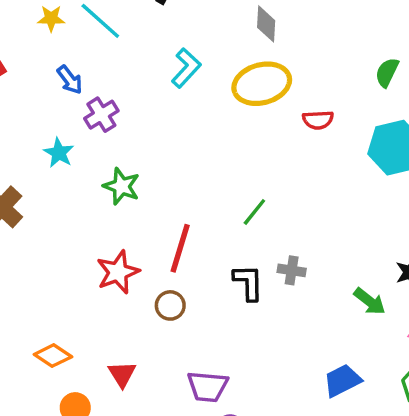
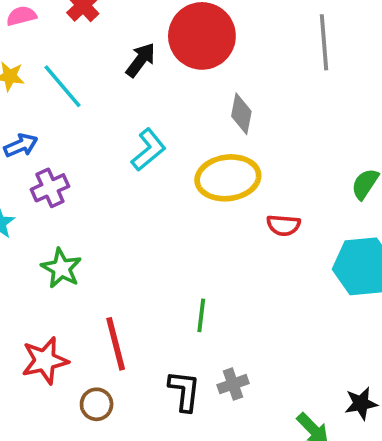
blue arrow: (70, 80) -> (21, 145), turned -84
green line: (254, 212) -> (201, 315), turned -40
red line: (180, 248) -> (116, 344), turned -39
gray cross: (292, 270) -> (233, 384), turned -36

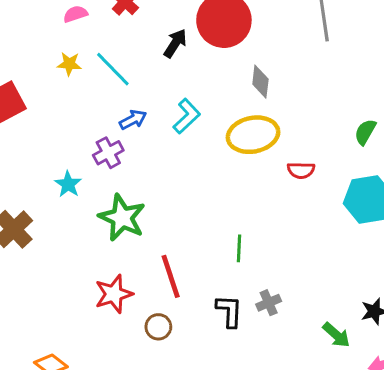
blue arrow: (21, 145) -> (133, 120), moved
green star: (61, 268) -> (122, 218), size x1.4

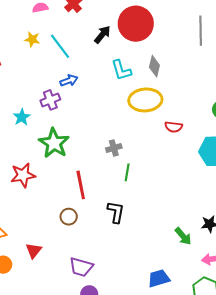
cyan L-shape: (187, 116) -> (121, 70), moved, turned 110
red star: (114, 294) -> (23, 175), moved
gray cross: (269, 303) -> (114, 148), moved

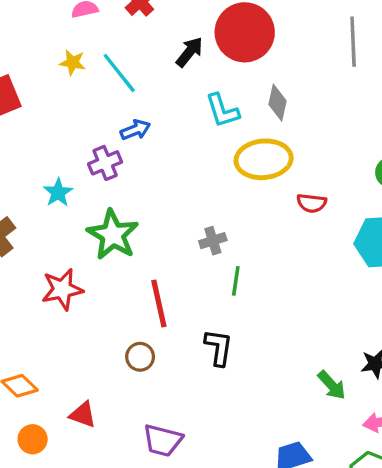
red triangle: (34, 251) -> (83, 415), turned -48

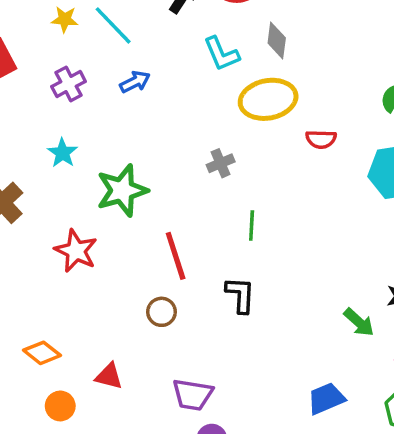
purple cross: (105, 163) -> (69, 84), moved
green star: (113, 235) -> (122, 190), turned 30
gray cross: (213, 241) -> (221, 163), moved
red star: (62, 289) -> (76, 251), turned -30

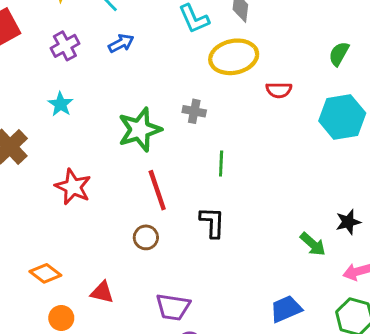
gray cross: (221, 163) -> (194, 111), turned 35
green star: (122, 190) -> (140, 130), moved

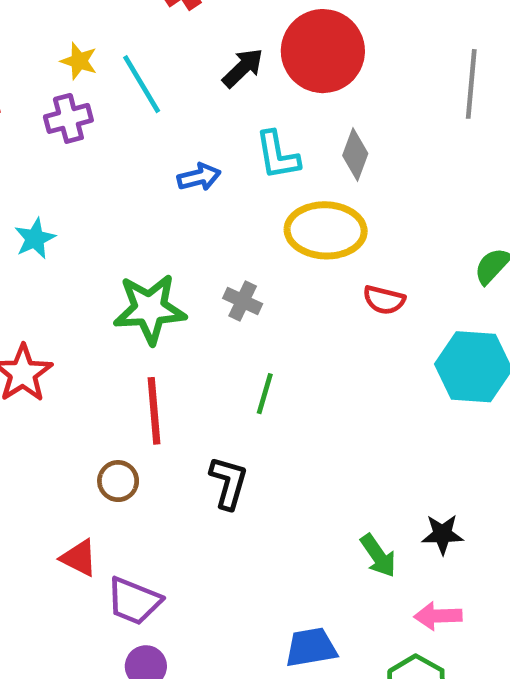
blue arrow: (121, 43) -> (199, 177), moved
purple cross: (65, 46) -> (68, 118), moved
red triangle: (102, 292) -> (79, 558), moved

